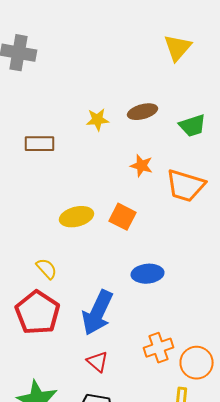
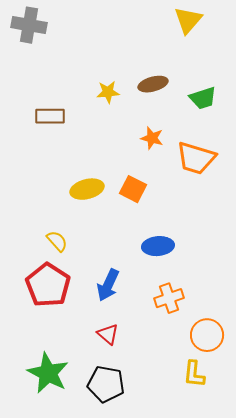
blue arrow: (98, 313) -> (108, 285), size x0.7
orange cross: (158, 348) -> (169, 298), moved

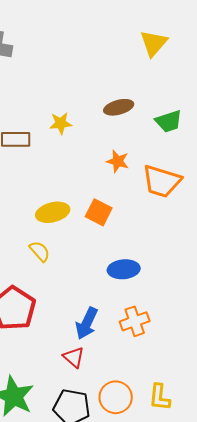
yellow star: (108, 92) -> (61, 123), moved
yellow semicircle: (57, 241) -> (40, 251), moved
blue arrow: (108, 285) -> (87, 323), moved
orange circle: (207, 335) -> (116, 397), moved

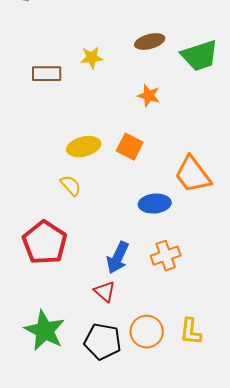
green trapezoid: (169, 121) -> (200, 56), size x1.4
orange trapezoid: (162, 181) -> (193, 175), moved, turned 36

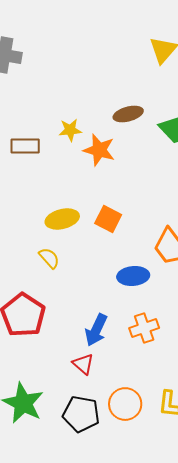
orange star: (149, 96) -> (99, 150), moved, size x1.4

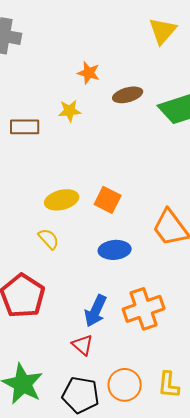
orange star: (99, 150) -> (89, 73), moved, size x0.7
blue ellipse: (133, 276) -> (115, 250), moved
orange cross: (144, 328) -> (144, 309), size x1.4

